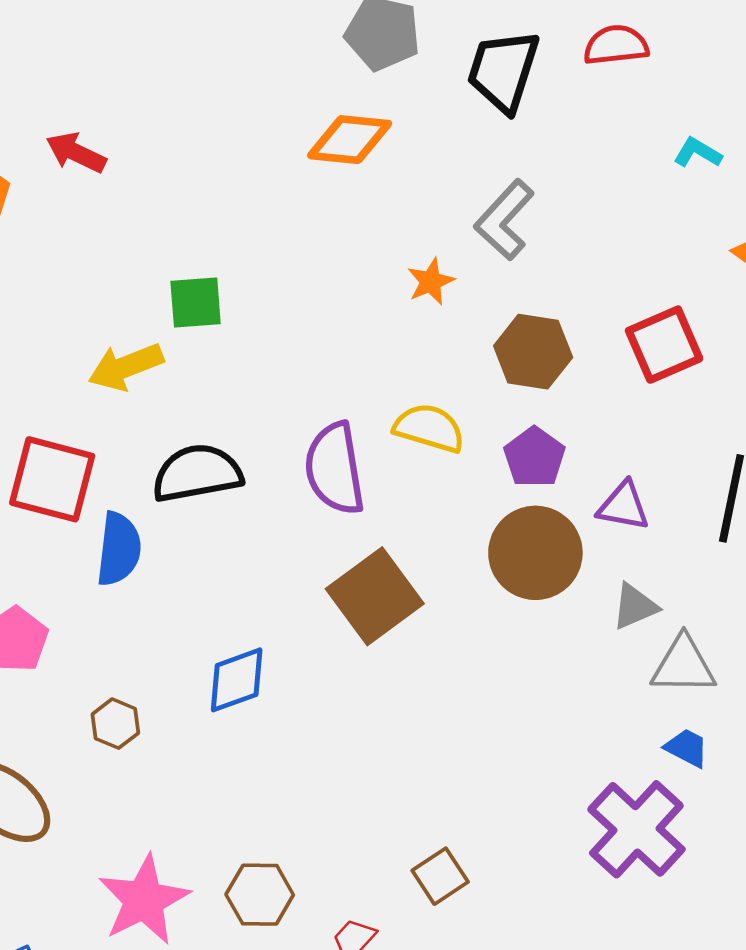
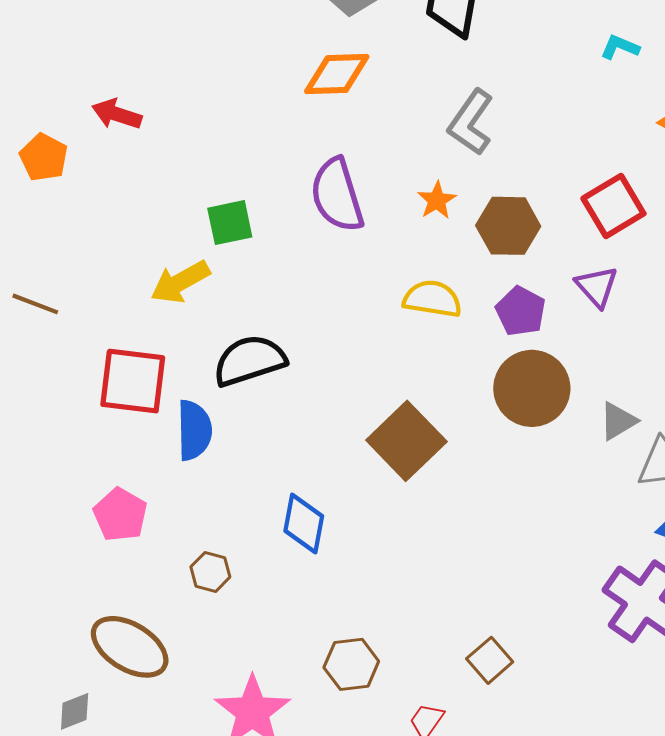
orange star: (431, 282) -> (437, 200), moved
purple semicircle: (335, 469) -> (337, 195), moved
purple triangle: (623, 506) -> (597, 287), moved, turned 45
blue diamond: (237, 680) -> (304, 523), turned -52
brown hexagon: (260, 895) -> (351, 664), moved

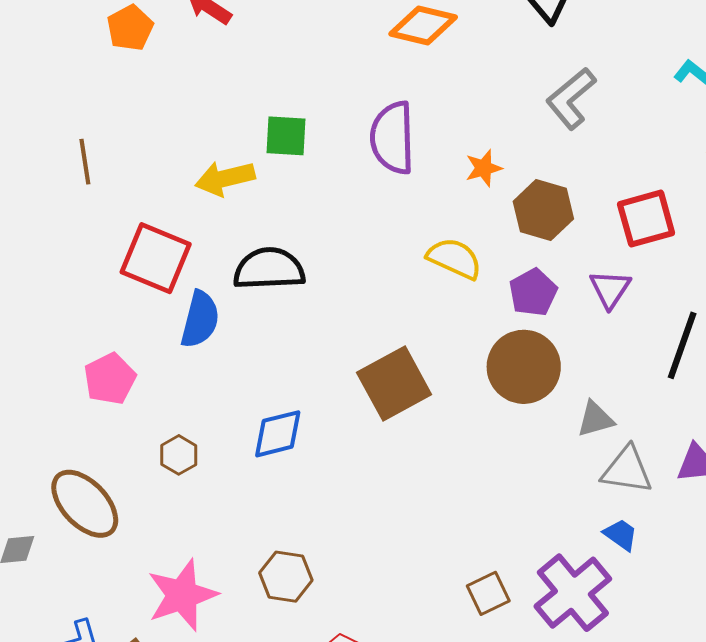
gray L-shape: (471, 122) -> (571, 98), moved
brown line: (35, 304) -> (85, 162), turned 45
blue diamond: (304, 523) -> (278, 434), turned 50
brown square: (490, 660) -> (488, 593), moved

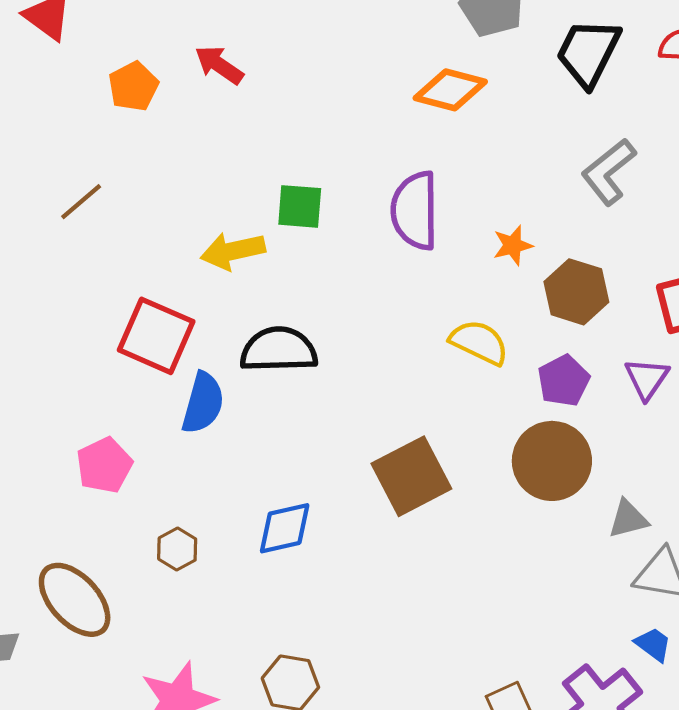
brown line: (85, 162) -> (81, 202), moved, turned 57

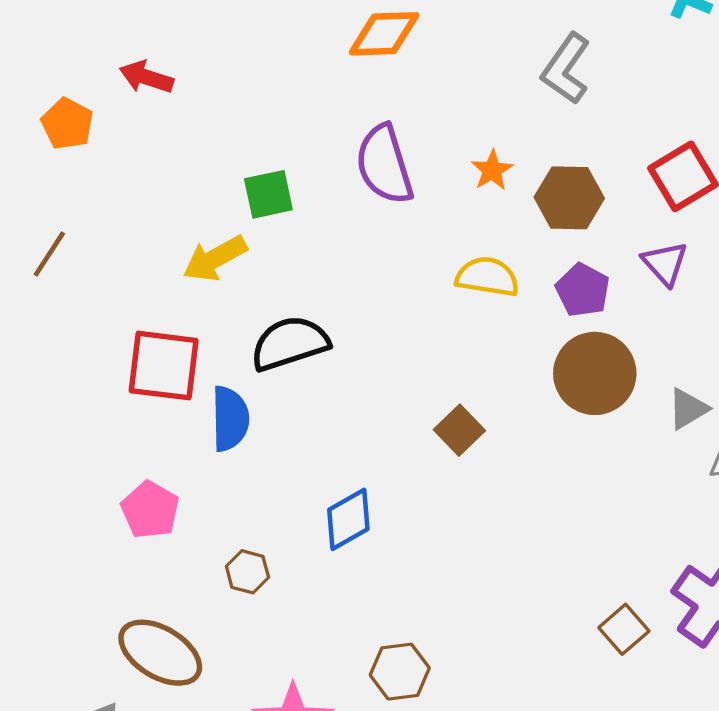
brown square: (411, 476) -> (459, 430), size x0.6

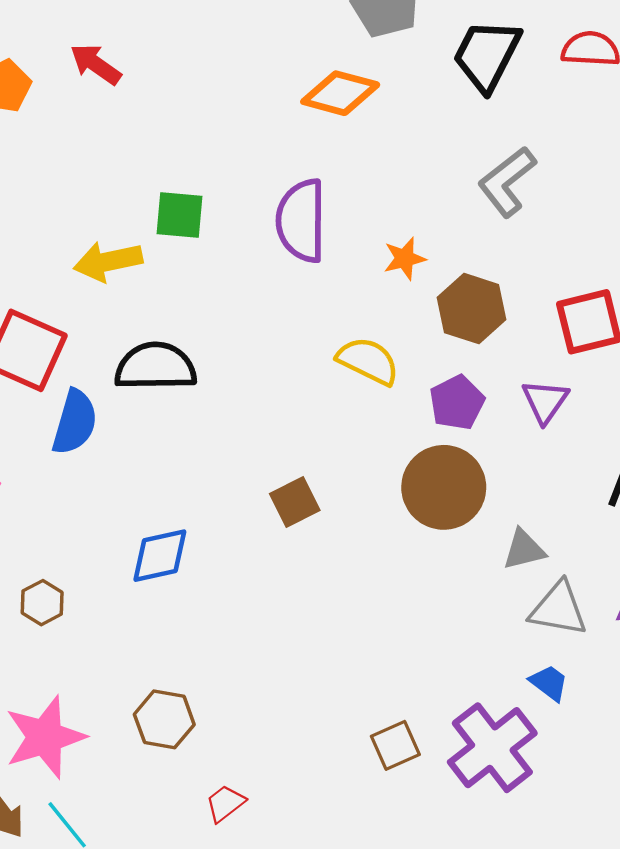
brown hexagon: (247, 572) -> (42, 603), moved

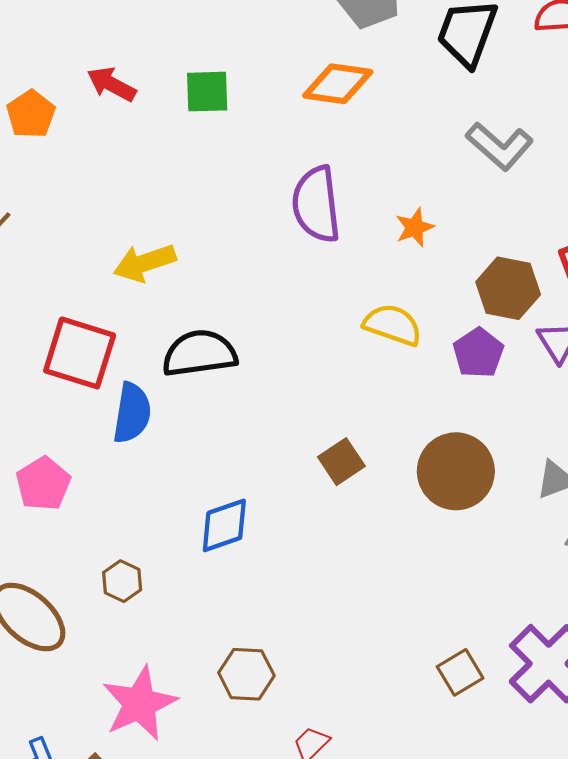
gray L-shape: (507, 182) -> (499, 146), turned -94
green square: (179, 215) -> (207, 92), moved
brown hexagon: (472, 309) -> (508, 288), moved
brown circle: (444, 487) -> (456, 471), moved

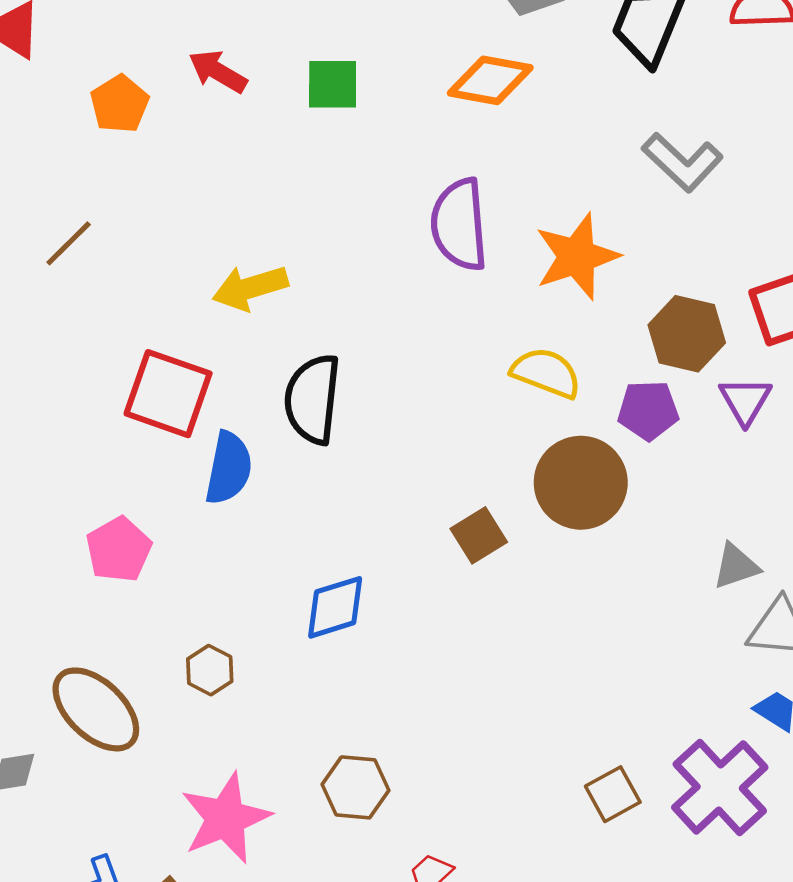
orange star: (415, 227) -> (577, 257), size x1.8
black semicircle: (200, 353) -> (312, 399), turned -78
purple pentagon: (478, 353) -> (648, 410), turned 30
brown circle: (456, 471) -> (581, 483), moved

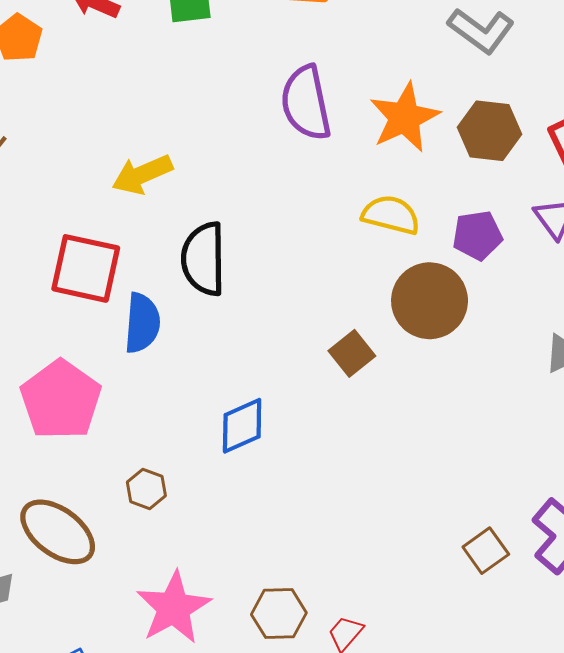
brown hexagon: (687, 334) -> (489, 131), moved
pink pentagon: (119, 550) -> (61, 400), size x1.5
brown hexagon: (355, 787) -> (279, 614), moved

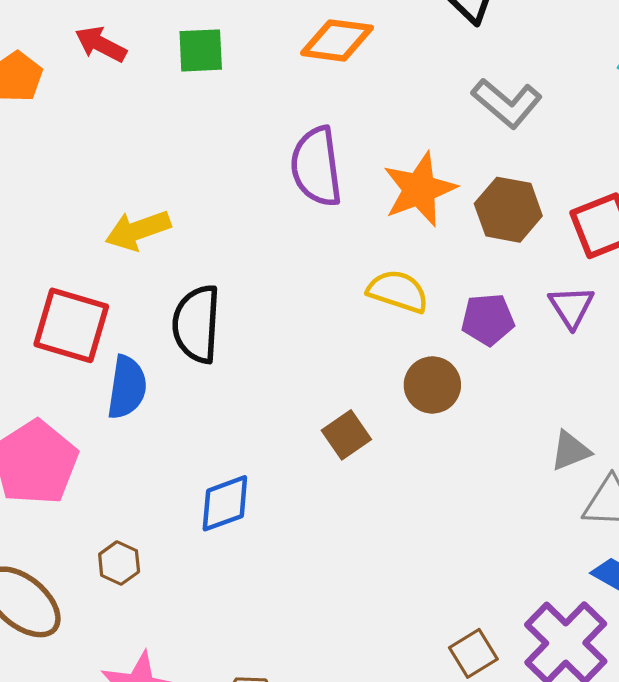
brown circle: (430, 301) -> (432, 385), size x0.7

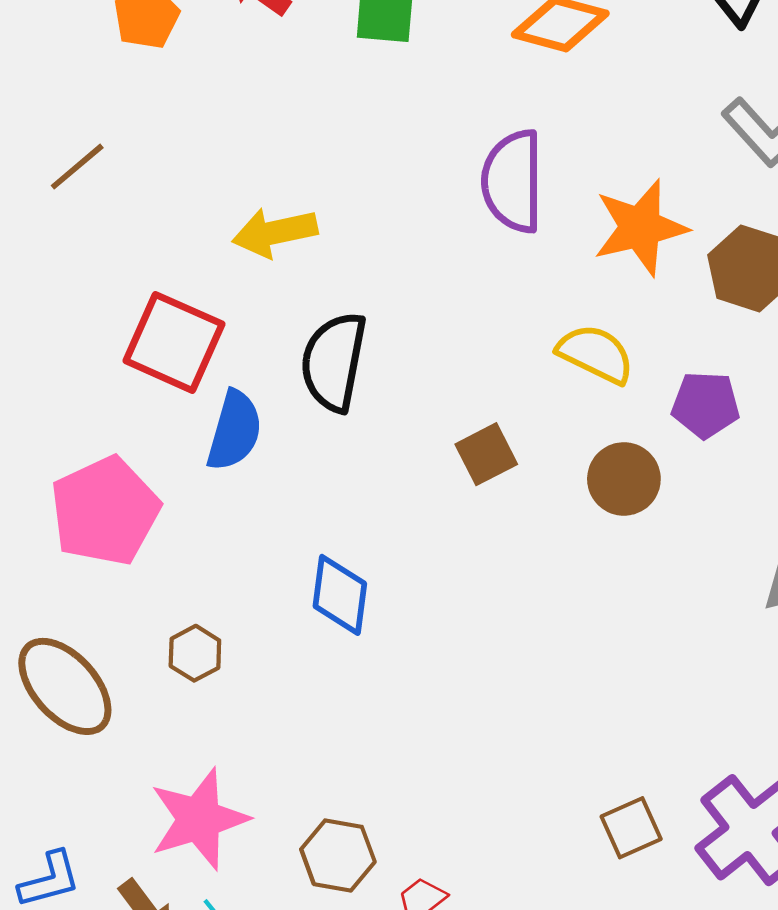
brown square: (346, 435) -> (486, 454), moved
blue diamond: (225, 503) -> (340, 595), turned -70

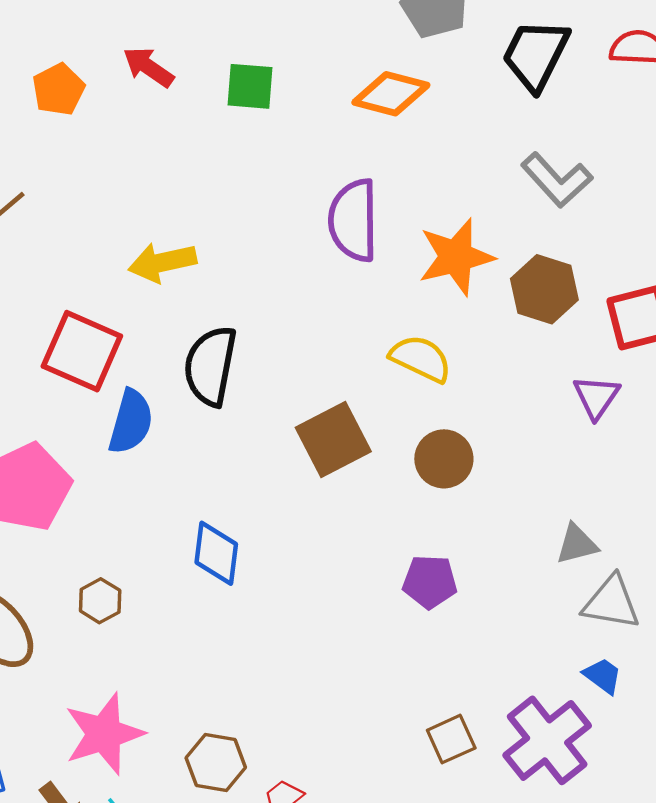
purple pentagon: (705, 405) -> (430, 582), moved
brown square: (486, 454) -> (333, 440), size x1.5

